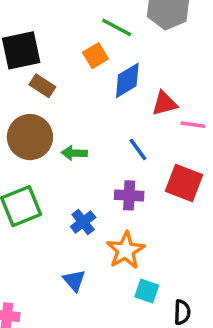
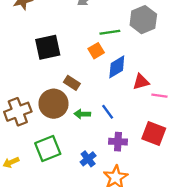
green line: (117, 27) -> (110, 32), turned -36
brown rectangle: (42, 86) -> (72, 83), moved
blue line: (138, 149) -> (108, 112), moved

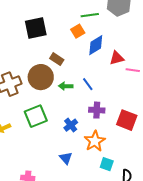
red square: (154, 134) -> (127, 120), moved

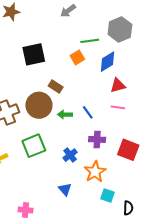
blue diamond: (96, 45) -> (107, 62), moved
pink line: (133, 70) -> (118, 107), moved

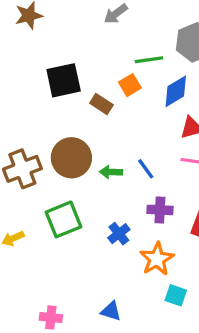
brown rectangle: (56, 87) -> (101, 104), moved
blue triangle: (65, 189) -> (111, 311), moved, turned -32

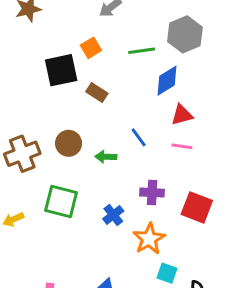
orange square: (130, 85) -> (91, 48), moved
brown circle: (71, 158) -> (69, 143), size x0.7
blue line: (146, 169) -> (139, 137), moved
green square: (64, 219) -> (61, 201), turned 36

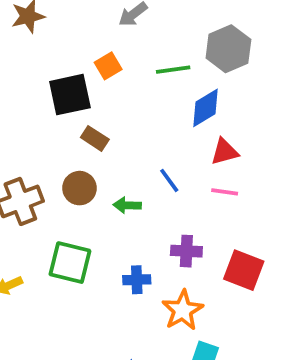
brown rectangle: (97, 93) -> (95, 138), moved
blue cross: (113, 215) -> (137, 280), turned 36

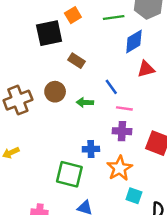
brown rectangle: (95, 138) -> (77, 61), moved
pink line: (225, 192) -> (124, 108), moved
green square: (70, 263) -> (69, 174), moved

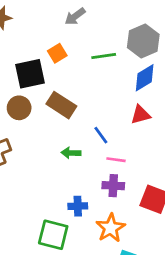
blue diamond: (134, 41) -> (145, 78), moved
brown rectangle: (77, 61) -> (61, 105), size x1.5
brown circle: (55, 92) -> (19, 108), moved

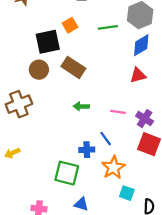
blue line: (101, 135) -> (106, 139), moved
purple cross: (113, 186) -> (145, 119), moved, turned 30

